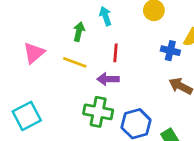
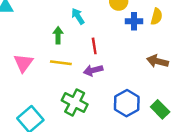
blue cross: (170, 51) -> (134, 21), moved
green cross: (98, 112) -> (75, 102), moved, turned 30

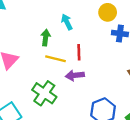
yellow line: (61, 63) -> (56, 59), moved
green cross: (75, 102) -> (44, 93), moved

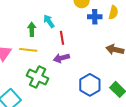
cyan arrow: (67, 22) -> (49, 21), moved
yellow line: (56, 59) -> (28, 50), moved

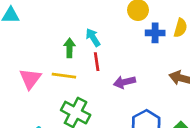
red line: (62, 38) -> (97, 62), moved
purple arrow: (61, 58) -> (124, 82), moved

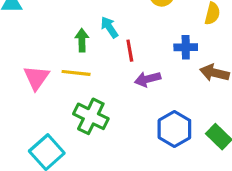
blue cross: (155, 33) -> (186, 47), moved
red line: (97, 62) -> (130, 51), moved

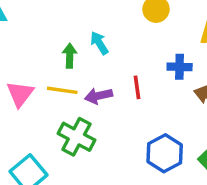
red line: (130, 51) -> (137, 87), moved
purple arrow: (148, 79) -> (99, 96), moved

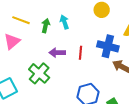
blue cross: (180, 67) -> (108, 46), size x1.5
yellow line: (62, 90) -> (21, 20), moved

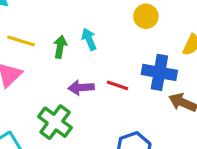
red line: (81, 53) -> (118, 85), turned -72

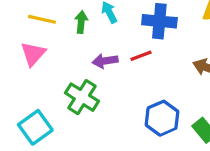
blue cross: (159, 72) -> (159, 21), moved
red line: (118, 85) -> (141, 56), turned -35

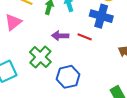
red line: (141, 56) -> (85, 37), turned 32
blue hexagon: (162, 118) -> (68, 77), moved

